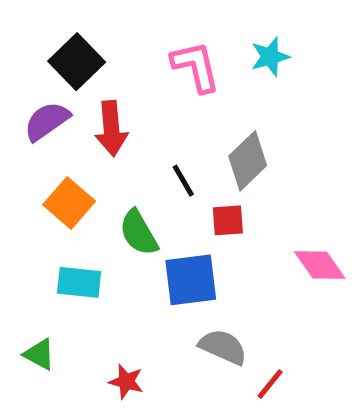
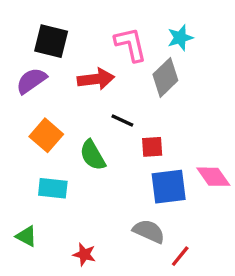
black square: (77, 62) -> (51, 41), turned -32
red arrow: (111, 129) -> (96, 79), moved, turned -92
gray diamond: (248, 161) -> (165, 77), moved
black line: (183, 181) -> (122, 120), turned -35
blue square: (191, 280) -> (169, 187), moved

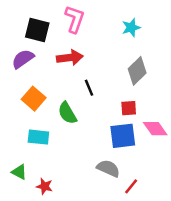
pink L-shape: (131, 44) -> (75, 19), moved, turned 32
gray diamond: (165, 77) -> (137, 71), moved
black line: (122, 120) -> (89, 88), turned 42
red square: (152, 147) -> (129, 108), moved
red star: (84, 254) -> (44, 186), moved

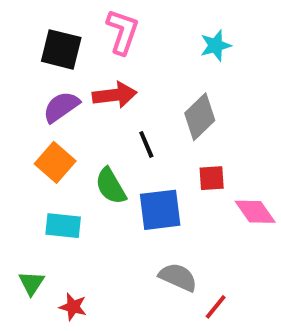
purple semicircle: (23, 59) -> (61, 107), moved
gray diamond: (137, 71) -> (200, 117), moved
blue square: (123, 136) -> (160, 210), moved
green triangle: (19, 172) -> (31, 283), turned 35

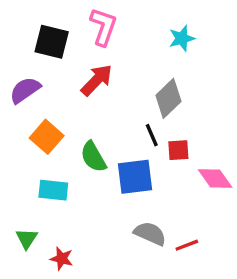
red arrow: (115, 95) -> (97, 80), turned -39
purple semicircle: (61, 107) -> (25, 90), moved
black line: (146, 144) -> (152, 135), moved
red line: (216, 307) -> (187, 245), moved, turned 30

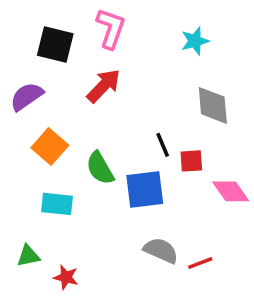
gray diamond: (168, 98) -> (213, 105), moved, turned -51
green triangle: (27, 239) -> (28, 256), turned 45

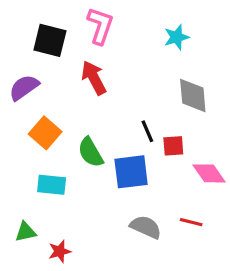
red arrow: (104, 86) -> (94, 78), turned -72
red line: (200, 263) -> (191, 222), moved, turned 35
red star: (66, 277) -> (60, 251), turned -30

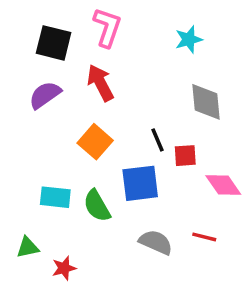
purple semicircle: (24, 87) -> (45, 95), moved
orange square: (45, 133) -> (95, 142), moved
green semicircle: (91, 152) -> (97, 206), moved

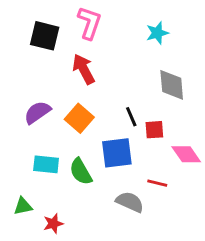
purple semicircle: (45, 95) -> (37, 112), moved
red line: (204, 237) -> (157, 183), moved

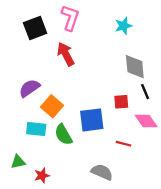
black square: (45, 36) -> (35, 28), turned -35
black line: (131, 117) -> (145, 92), moved
orange square: (79, 118) -> (52, 106), moved
gray semicircle: (130, 202) -> (102, 172), moved

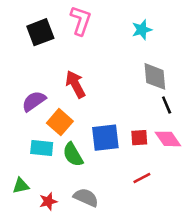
red arrow: (66, 54) -> (75, 84), moved
red square: (121, 102) -> (139, 138), moved
red line: (124, 144) -> (142, 178), moved, turned -42
gray semicircle: (102, 172) -> (86, 197), moved

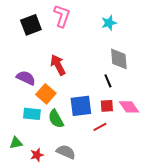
purple semicircle: (34, 101) -> (26, 78), turned 60
black line: (167, 105) -> (108, 81), moved
red line: (142, 178) -> (100, 127), moved

